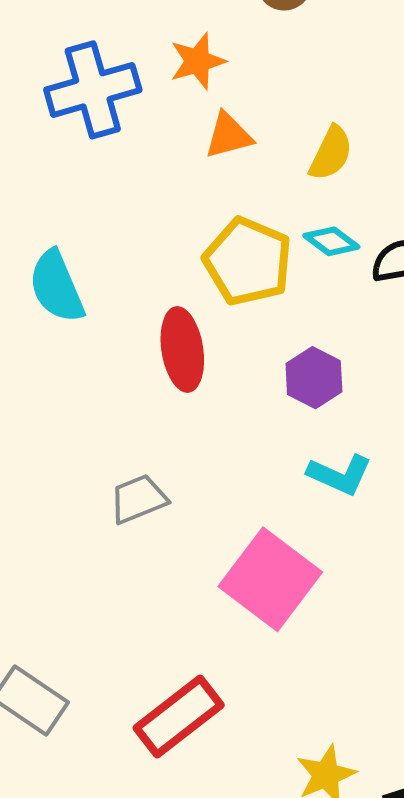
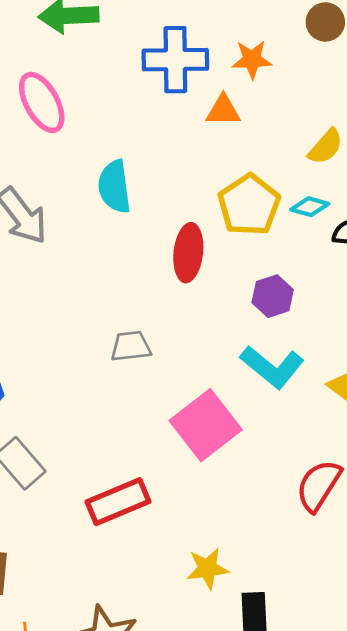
orange triangle: (229, 136) -> (223, 110), moved
cyan diamond: (331, 241) -> (310, 207), turned -36
cyan L-shape: (340, 475) -> (272, 367), size x1.4

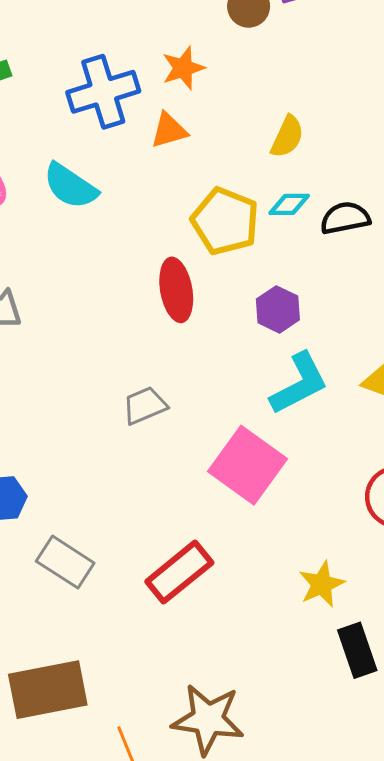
cyan semicircle: (114, 187) -> (70, 186), moved, turned -32
cyan L-shape: (272, 367) -> (299, 384), turned -50
yellow star: (207, 568) -> (322, 584), moved

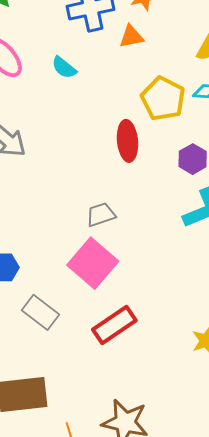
cyan semicircle: (70, 186) -> (64, 68), size x0.7
pink square: (247, 465) -> (93, 263), moved

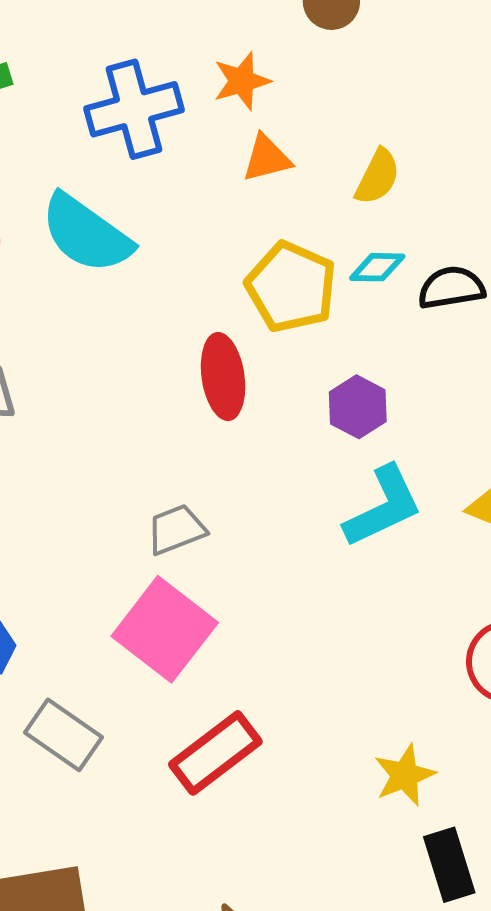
orange triangle: (131, 36) -> (267, 158), moved
cyan semicircle: (64, 68) -> (86, 234), size x1.8

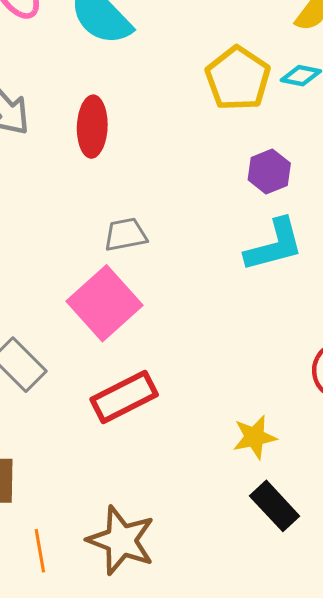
red ellipse: (223, 377) -> (92, 127), moved
black rectangle: (449, 865) -> (275, 506), turned -36

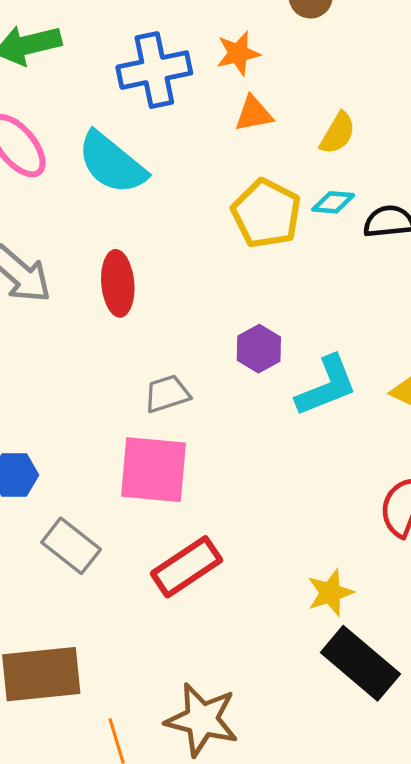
purple hexagon: (269, 172) -> (259, 349), moved
pink square: (104, 303) -> (154, 470), turned -36
black rectangle: (275, 506) -> (360, 663), size x1.4

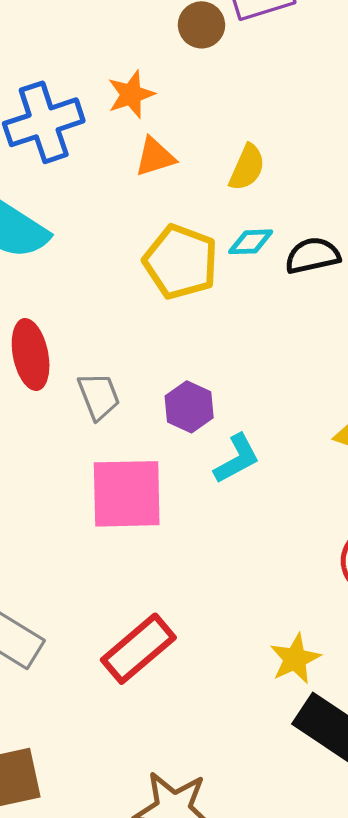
cyan L-shape: (327, 386) -> (237, 459), moved, size x0.7
gray trapezoid: (167, 394) -> (99, 396), moved, turned 93
pink square: (154, 470) -> (127, 494), moved

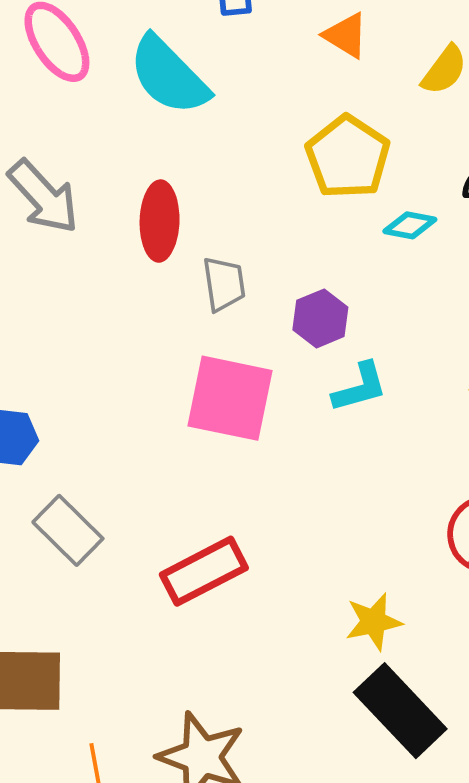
orange triangle: (155, 157) -> (346, 35), turned 36
cyan diamond: (251, 242) -> (410, 225), moved

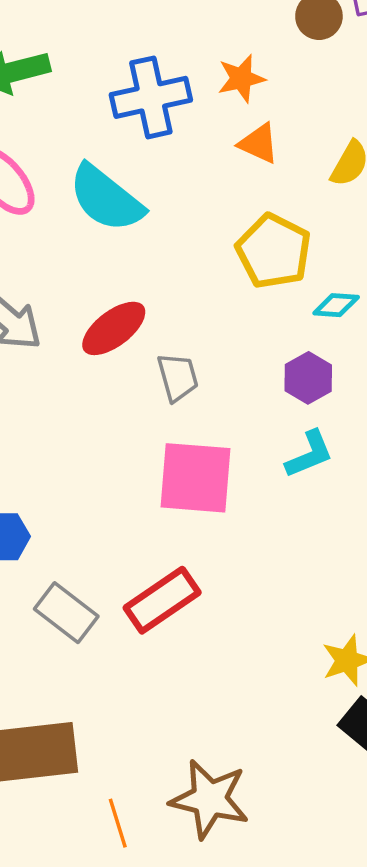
red ellipse: (160, 221) -> (114, 328), turned 58
purple hexagon: (320, 318) -> (308, 378), moved
red rectangle: (204, 571) -> (162, 600), moved

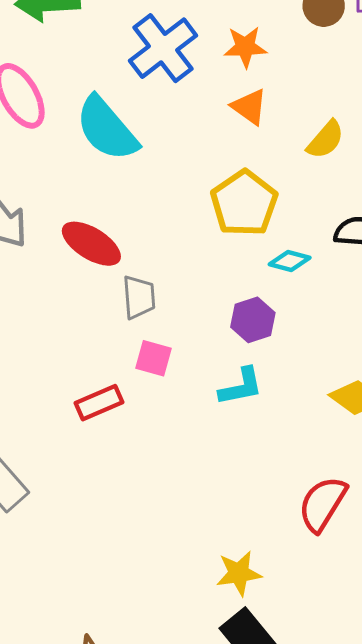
blue cross: (151, 97) -> (163, 48), turned -36
red ellipse: (114, 328) -> (91, 244), turned 58
pink square: (196, 478) -> (154, 358), moved, size x0.5
red rectangle: (162, 600) -> (99, 403), moved, size x0.7

